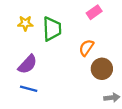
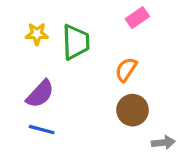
brown circle: (102, 69) -> (133, 110), moved

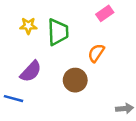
brown circle: (133, 110) -> (75, 80), moved
blue line: (42, 130) -> (13, 99), moved

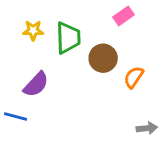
orange semicircle: (96, 53) -> (134, 77), moved
brown circle: (75, 80) -> (103, 58), moved

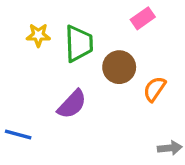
purple semicircle: (36, 84) -> (72, 104), moved

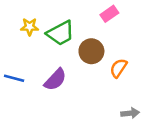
green trapezoid: (79, 44) -> (60, 33), turned 64
blue line: (18, 135) -> (14, 78), moved

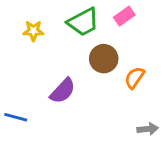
green trapezoid: (60, 33) -> (83, 22), moved
blue line: (14, 78) -> (16, 117), moved

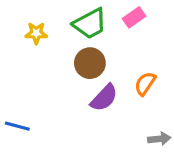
brown circle: (104, 59) -> (90, 63), moved
purple semicircle: (63, 91) -> (104, 98), moved

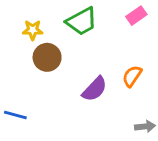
pink rectangle: (134, 17) -> (136, 16), moved
brown circle: (90, 63) -> (47, 57), moved

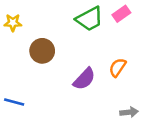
green trapezoid: (82, 21) -> (89, 19), moved
yellow star: (33, 30) -> (13, 23), moved

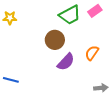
brown circle: (42, 51) -> (55, 40), moved

